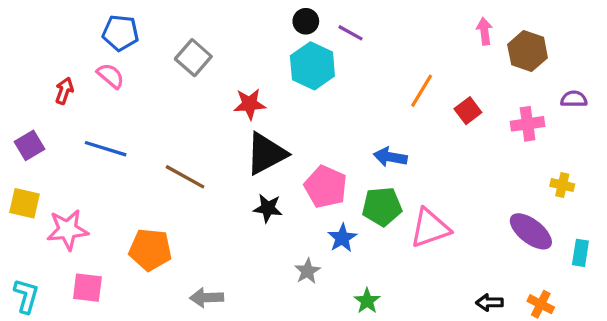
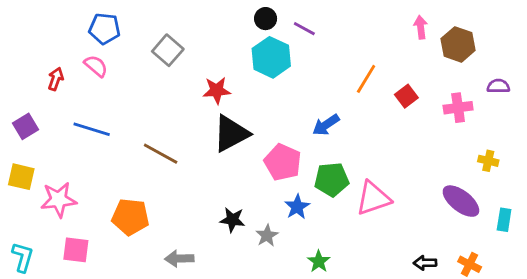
blue arrow: (390, 157) -> (326, 125), moved, turned -44
black star: (268, 208) -> (232, 220), moved

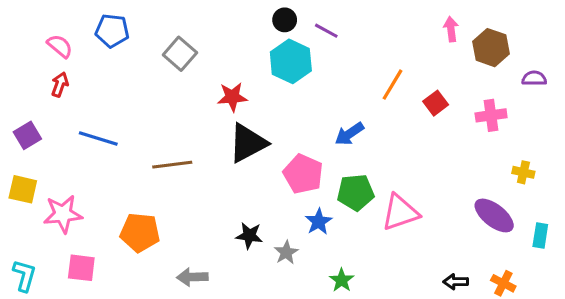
pink semicircle: (96, 66) -> (60, 46), moved
purple semicircle: (498, 86) -> (534, 78), moved
brown line: (161, 154) -> (172, 165), turned -36

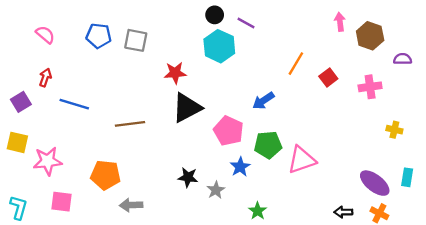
blue pentagon: (112, 31) -> (99, 36), moved
gray square: (180, 54) -> (136, 40), turned -30
red arrow: (60, 85) -> (45, 78), moved
purple ellipse: (494, 215) -> (375, 183), moved
gray arrow: (192, 277) -> (131, 205), moved

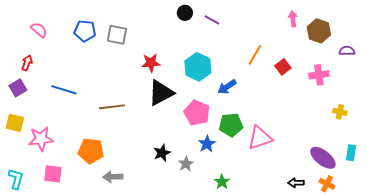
cyan hexagon: (219, 46) -> (198, 67), moved
red arrow: (45, 78) -> (27, 63), moved
black star: (188, 177) -> (162, 153), turned -30

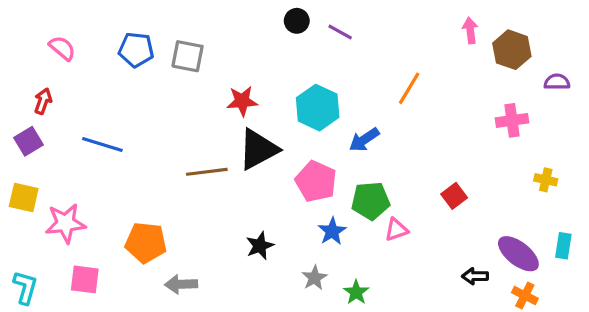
red square: (283, 67) -> (454, 196), moved
brown line: (112, 107) -> (207, 172), moved
pink triangle: (260, 138) -> (396, 230), moved, size x0.6
gray star: (186, 164) -> (314, 278), moved
black arrow: (296, 183) -> (475, 276), moved

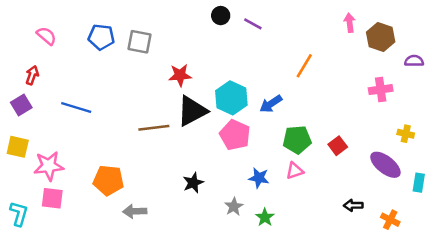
cyan hexagon: (318, 108) -> (231, 98), moved
green pentagon: (371, 201) -> (297, 140), moved
blue star: (332, 231) -> (259, 178), moved, turned -30
purple ellipse: (518, 254) -> (385, 165), moved
pink square: (85, 279) -> (52, 198), moved

